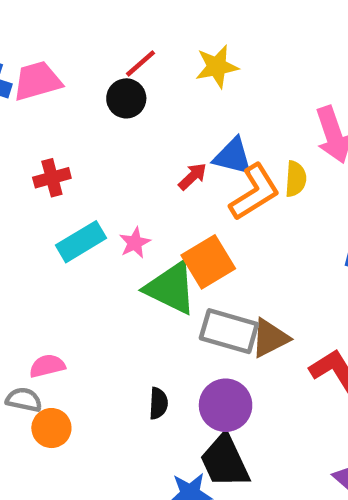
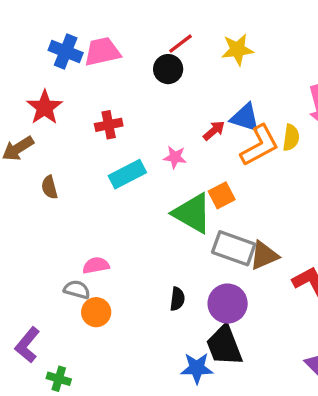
pink star: (135, 243) -> (175, 157), moved, turned 30
orange square: (208, 262) -> (222, 195), size x0.7

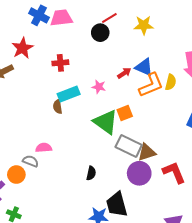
brown semicircle: (49, 187) -> (58, 107), moved
purple circle: (228, 304) -> (139, 173), moved
orange circle: (96, 312) -> (16, 175), moved

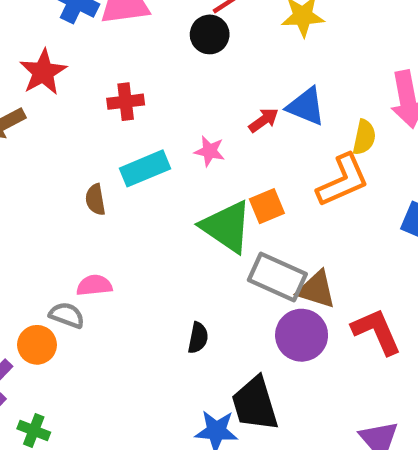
orange L-shape: (151, 85) -> (343, 180), moved
brown semicircle: (58, 107) -> (95, 200), moved
brown triangle: (147, 152) -> (316, 290), turned 36

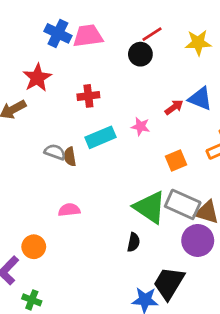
green triangle: (226, 227) -> (150, 207), moved
gray semicircle: (67, 315) -> (55, 152), moved
black trapezoid: (255, 404) -> (169, 283), turned 48

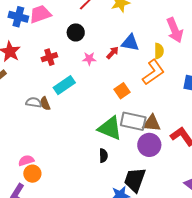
black circle: (140, 54) -> (76, 32), moved
pink star: (140, 126) -> (89, 59), moved
pink semicircle: (69, 210) -> (26, 160), moved

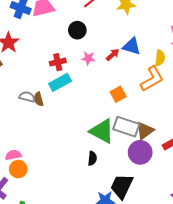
red cross: (49, 57) -> (58, 62), moved
brown triangle: (152, 123) -> (145, 131), turned -48

